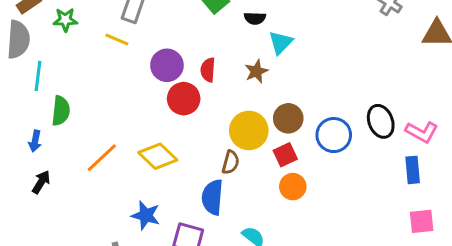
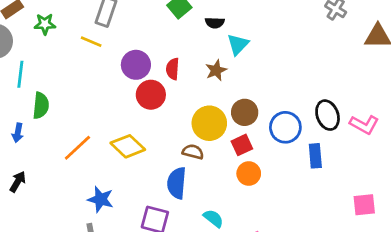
brown semicircle: (231, 162) -> (193, 152), turned -90
blue rectangle: (413, 170) -> (315, 156), moved
black arrow: (41, 182) -> (18, 182), moved
blue star: (146, 215) -> (101, 199), moved

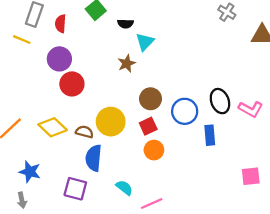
red semicircle: (173, 69) -> (61, 24), moved
yellow circle: (209, 123) -> (111, 122), moved
brown semicircle: (193, 152) -> (84, 132), moved

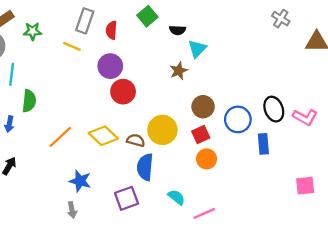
purple square: (75, 189) -> (126, 198), turned -35

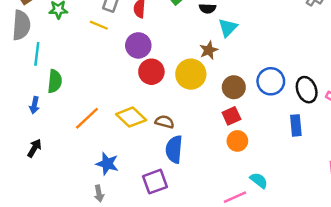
blue circle: (238, 119) -> (271, 81), moved
yellow circle: (162, 130) -> (191, 74), moved
cyan semicircle: (176, 197) -> (259, 180), moved

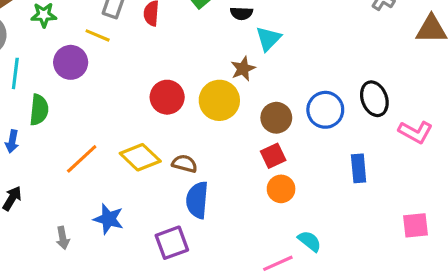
purple circle: (138, 45) -> (71, 62), moved
black ellipse: (307, 90) -> (374, 99), moved
gray arrow: (99, 193) -> (63, 238), moved

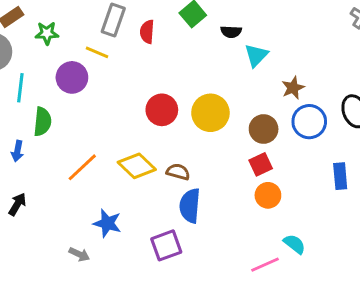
brown star: (243, 69) -> (293, 88), moved
gray arrow: (63, 238) -> (79, 254), moved, turned -54

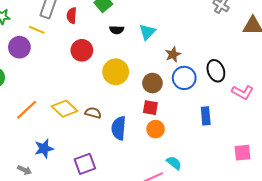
black semicircle: (231, 32) -> (117, 30), moved
red circle: (162, 110) -> (82, 50), moved
red square: (261, 164) -> (150, 108), turned 35
blue semicircle: (190, 206) -> (119, 128), moved
blue star: (107, 223) -> (44, 149), turned -30

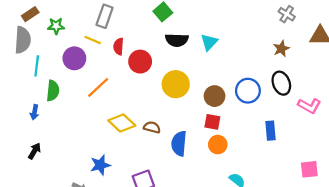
red semicircle: (72, 16) -> (119, 46), moved
black semicircle: (117, 30) -> (177, 40), size x1.5
brown star: (173, 54) -> (281, 49), moved
orange line: (27, 110) -> (98, 87), moved

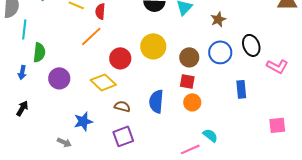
brown star: (281, 49) -> (218, 19), moved
purple circle: (74, 58) -> (59, 78), moved
red circle: (140, 62) -> (120, 58), moved
orange line: (98, 87) -> (91, 36), moved
brown semicircle: (152, 127) -> (122, 106), moved

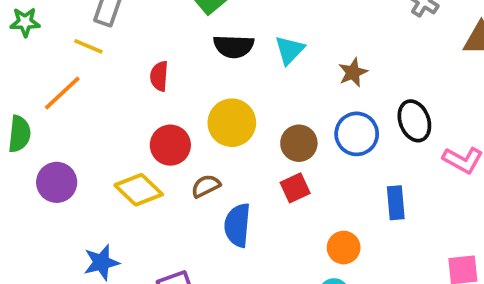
red semicircle: (100, 11) -> (159, 76), moved
orange line: (91, 36) -> (62, 93), moved
red square: (187, 81) -> (295, 188), turned -35
orange circle: (192, 102) -> (344, 248), moved
brown semicircle: (122, 106) -> (206, 186), moved, turned -42

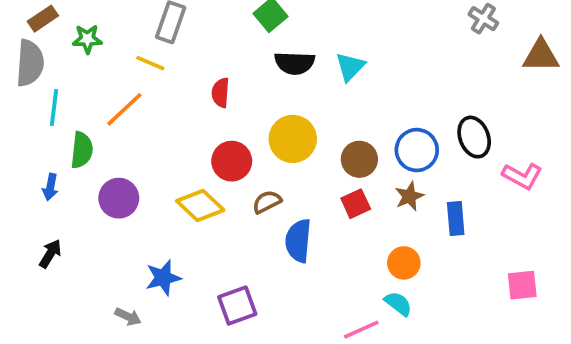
brown star: (353, 72) -> (409, 196), moved

